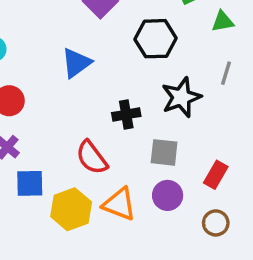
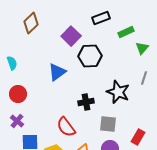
green triangle: (223, 22) -> (142, 48), turned -40
black hexagon: (155, 39) -> (90, 56), moved
black star: (181, 97) -> (118, 92), turned -30

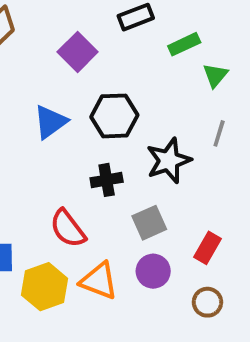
black hexagon: (90, 56) -> (114, 116), moved
black star: (118, 92) -> (169, 161), turned 30
gray square: (108, 124) -> (149, 223), turned -30

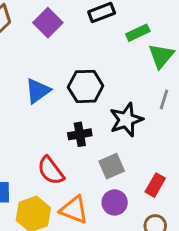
purple square: (78, 52) -> (48, 23), moved
green triangle: (215, 75) -> (161, 56), size x1.4

